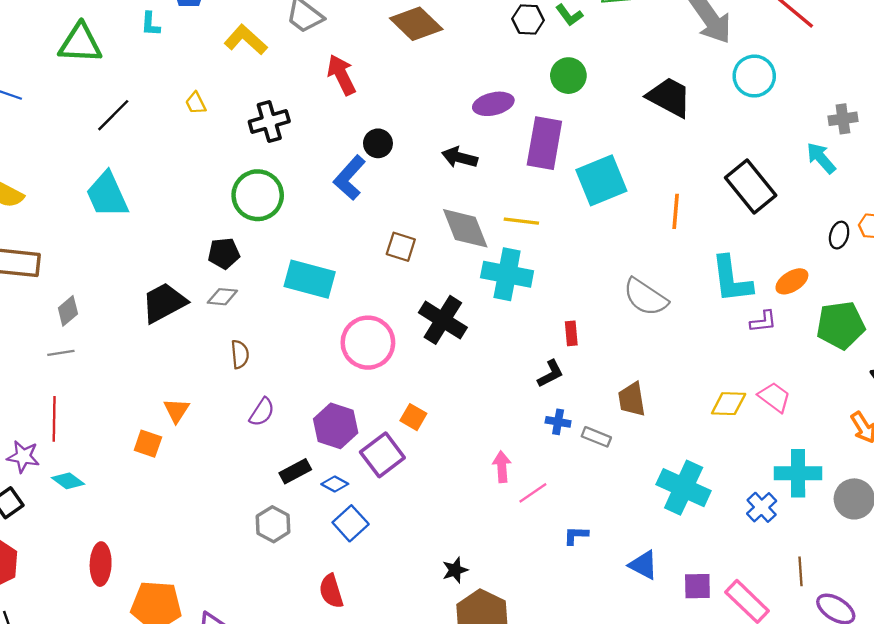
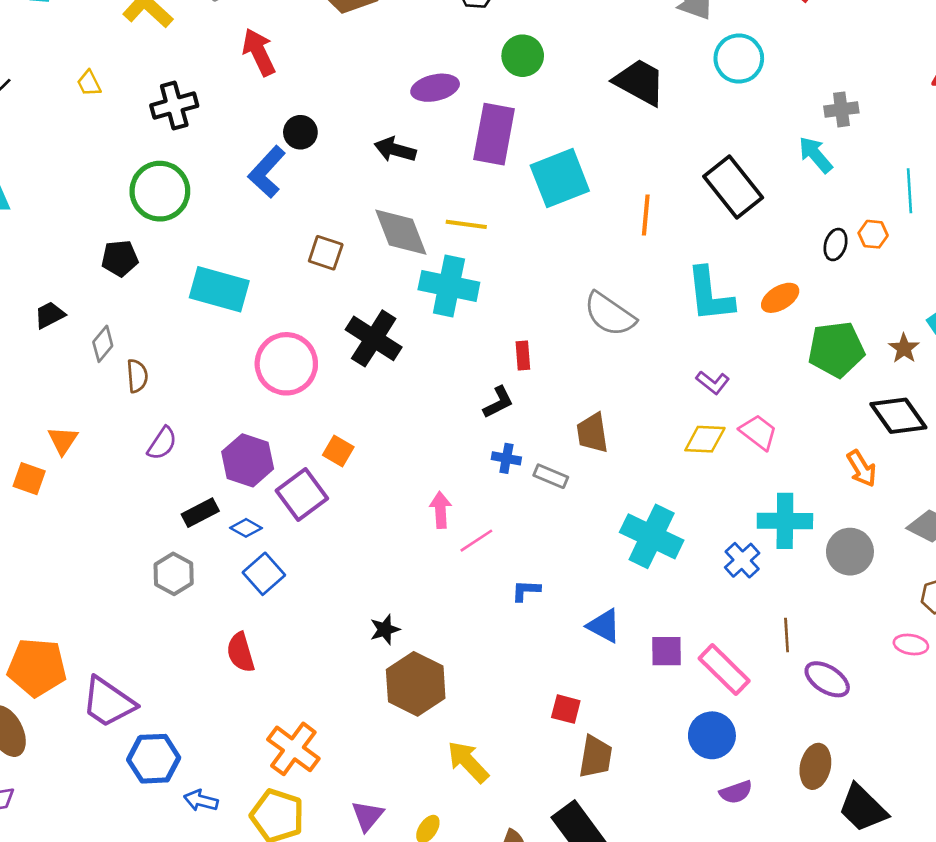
gray diamond: (222, 297) -> (103, 344), moved, turned -56
black trapezoid: (164, 303) -> (50, 315), size x0.6
purple L-shape: (763, 321) -> (713, 382), moved, turned 44

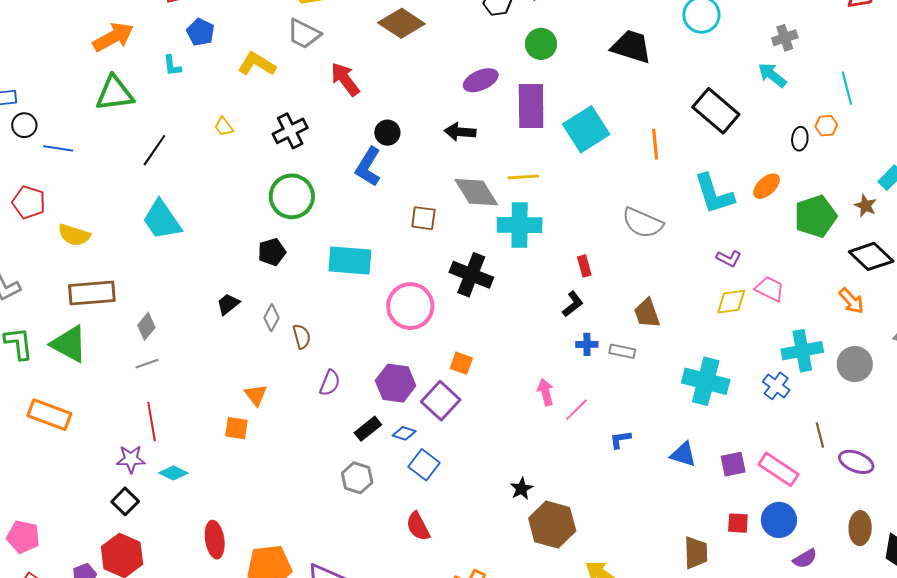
red square: (566, 709) -> (738, 523), moved

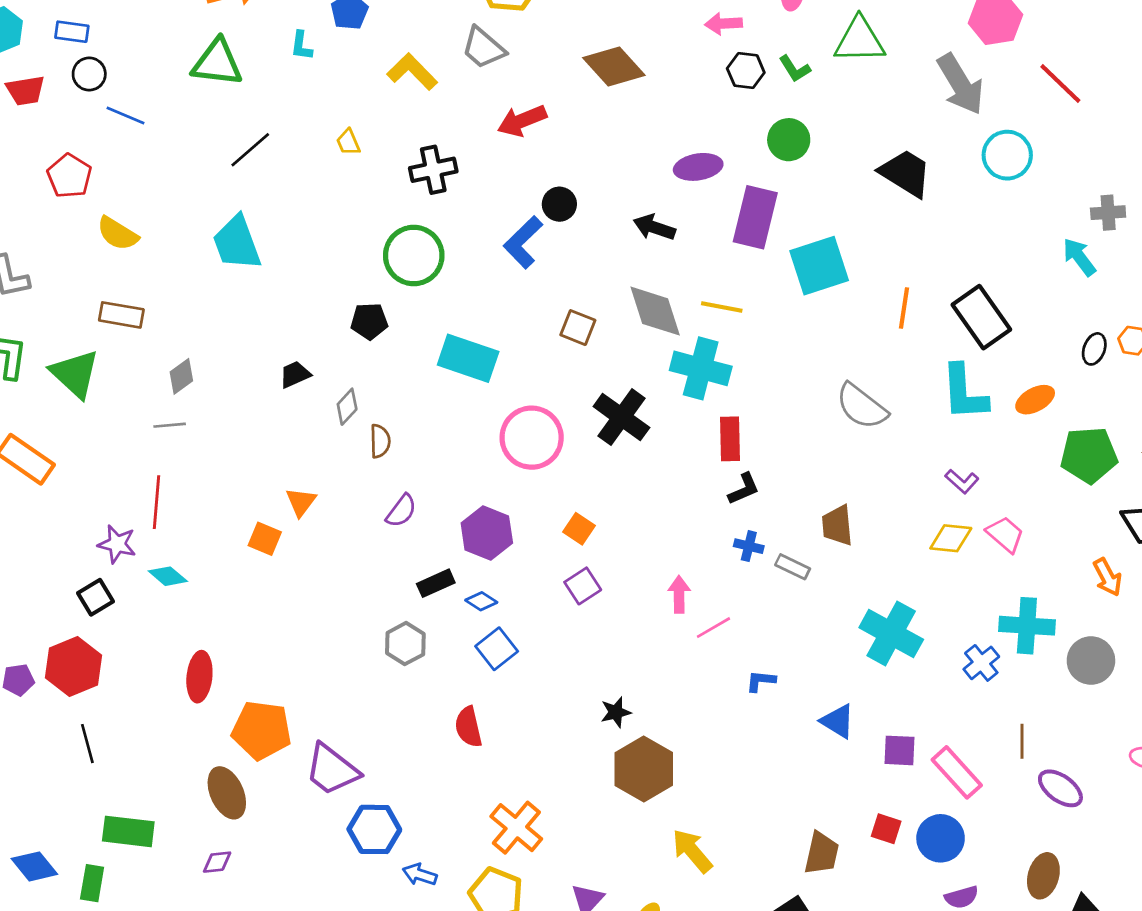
red arrow: (345, 79) -> (522, 121), turned -90
black rectangle: (716, 111) -> (981, 317), moved
red rectangle: (584, 266) -> (730, 439), moved, size x1.5
brown rectangle: (92, 293) -> (121, 315), size x0.7
purple square: (441, 401) -> (583, 586), moved, size x0.7

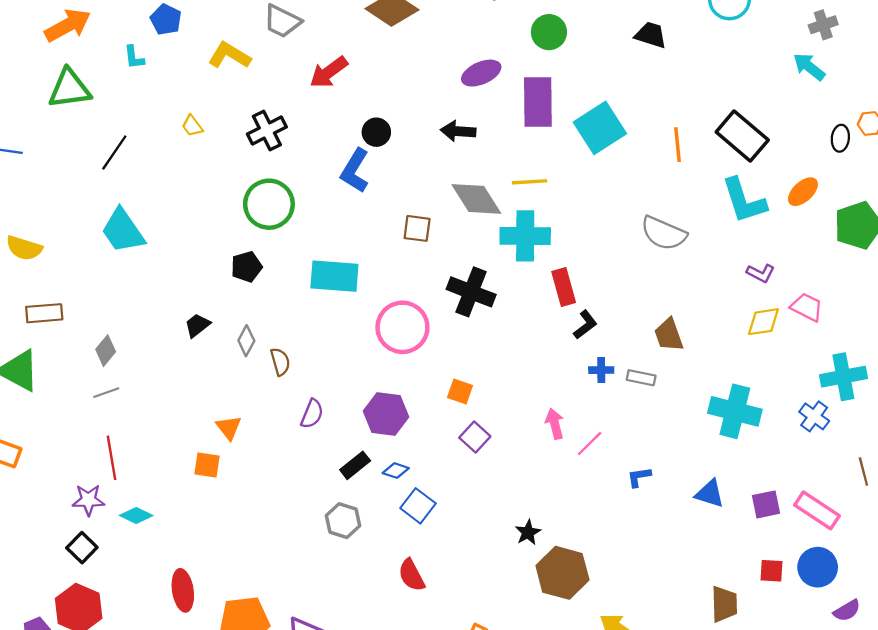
black trapezoid: (906, 173) -> (651, 35), size x0.7

